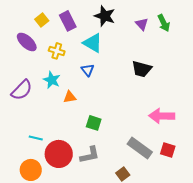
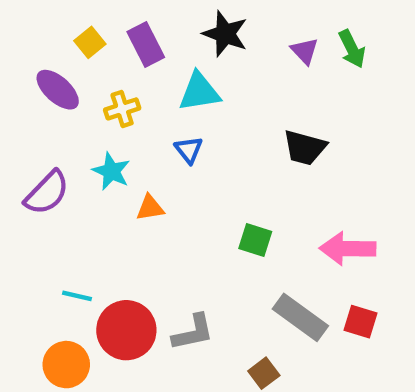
cyan triangle: (93, 43) -> (199, 92), turned -40
yellow cross: (57, 51) -> (122, 109), turned -35
green square: (94, 123) -> (255, 240), moved

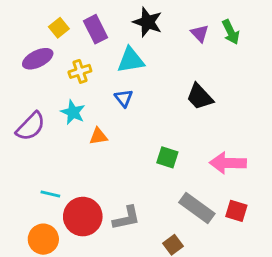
purple ellipse: (58, 90) -> (38, 59), turned -68
black trapezoid: (305, 148) -> (200, 97), turned 32

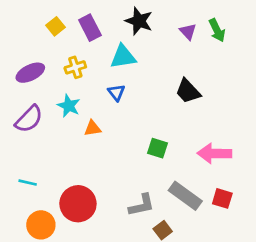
purple ellipse: (38, 59) -> (30, 73), moved
cyan line: (50, 194) -> (28, 183), moved
gray L-shape: (126, 218) -> (142, 205), moved

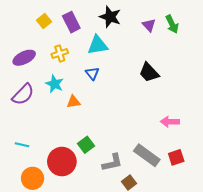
green square: (157, 148) -> (86, 145), moved, turned 35
pink arrow: (214, 153) -> (170, 122), size x0.7
red square: (222, 198) -> (176, 157), turned -35

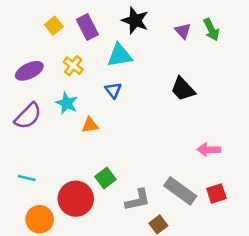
yellow cross: (60, 53) -> (73, 66), turned -35

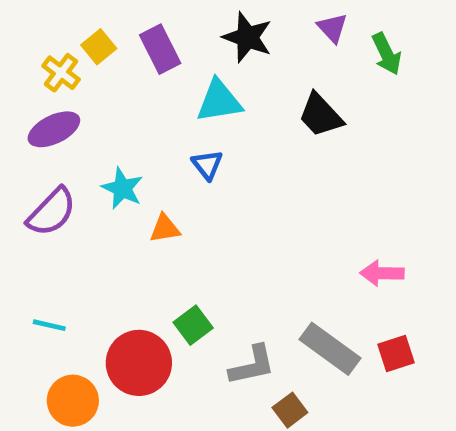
purple triangle: (183, 31) -> (332, 28), moved
yellow cross: (73, 66) -> (61, 73), moved
black trapezoid: (183, 89) -> (321, 115), moved

